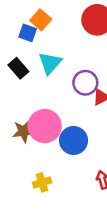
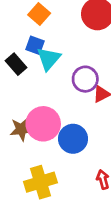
blue square: (28, 33) -> (35, 45), moved
yellow cross: (42, 182) -> (40, 182), size x1.6

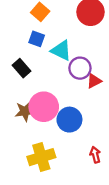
cyan triangle: (49, 59) -> (61, 51), moved, turned -45
black rectangle: (16, 64) -> (21, 68), moved

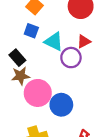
red triangle: (94, 81) -> (84, 41), moved
brown star: (25, 111) -> (21, 76), moved

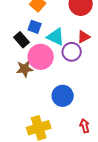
black rectangle: (17, 58) -> (22, 40), moved
pink circle: (38, 93) -> (41, 57), moved

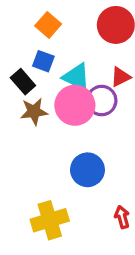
pink circle: (41, 57) -> (75, 105), moved
brown star: (25, 69) -> (34, 112), moved

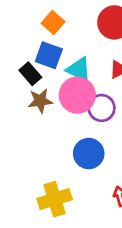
blue square: (43, 61) -> (49, 55), size x1.4
purple circle: (102, 101) -> (102, 108), moved

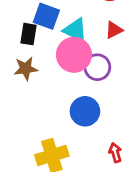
black rectangle: (30, 74) -> (28, 34), turned 50
brown star: (40, 101) -> (26, 69), moved

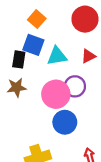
cyan triangle: (75, 30) -> (57, 56), turned -35
pink circle: (74, 55) -> (56, 94), moved

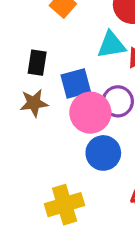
blue square: (33, 45) -> (76, 84), moved, turned -35
cyan triangle: (57, 56) -> (111, 45), moved

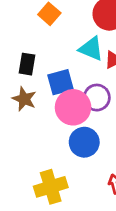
cyan triangle: (111, 45) -> (91, 49), turned 32
brown star: (34, 103) -> (24, 99), turned 30

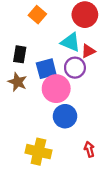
purple circle: (97, 98) -> (75, 68), moved
yellow cross: (51, 187) -> (38, 152), turned 30

